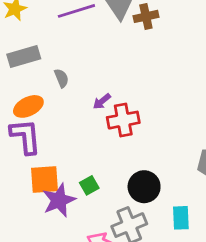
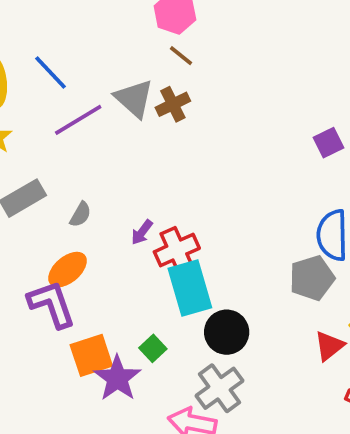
gray semicircle: (61, 78) -> (80, 214), turned 66
orange ellipse: (28, 106) -> (68, 270), moved
cyan rectangle: (181, 218) -> (190, 288), moved, size x1.6

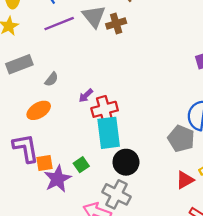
gray pentagon: (312, 278) -> (181, 139), turned 30
purple L-shape: (52, 304) -> (26, 148), moved
orange square: (91, 355) -> (44, 163), size x0.7
gray cross: (219, 388) -> (116, 194), turned -36

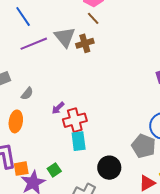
orange ellipse: (39, 110) -> (16, 121), turned -50
cyan rectangle: (109, 133) -> (79, 141), size x0.7
black circle: (126, 162) -> (109, 168), moved

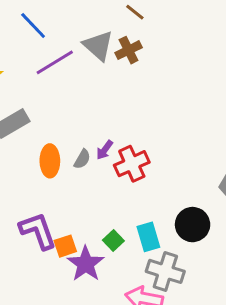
gray semicircle: (27, 94) -> (82, 159), moved
orange ellipse: (16, 121) -> (50, 161), moved
cyan rectangle: (79, 141) -> (148, 237), moved

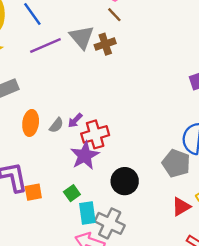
black circle: (193, 225) -> (125, 181), moved
cyan rectangle: (148, 237) -> (87, 213), moved
purple star: (86, 264) -> (85, 156), moved

